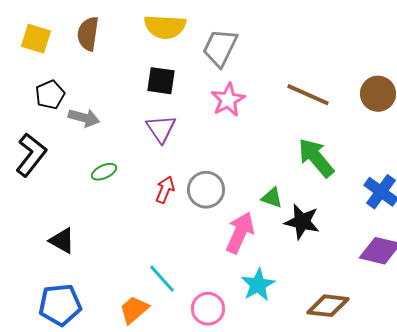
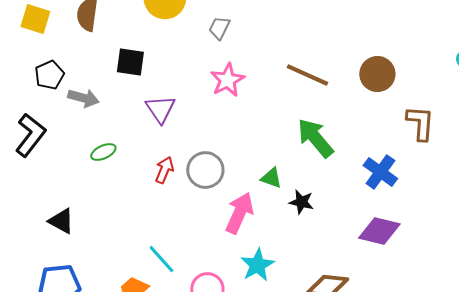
gray trapezoid: (220, 48) -> (219, 28), size x0.6
black square: (161, 81) -> (130, 62), moved
black star: (302, 222) -> (301, 202), size x0.7

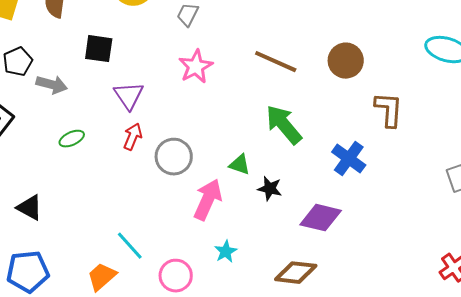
red arrow: (164, 170) -> (133, 137), moved
purple diamond: (379, 231) -> (321, 218), moved
cyan star: (257, 265) -> (226, 252), size x0.7

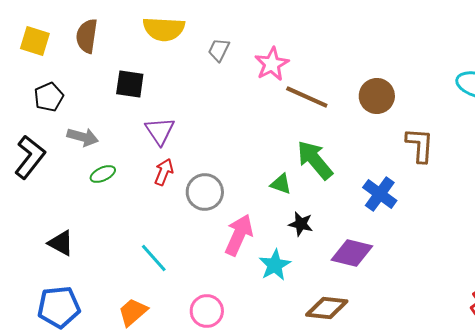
pink star: (196, 67) -> (272, 64), moved
gray arrow: (52, 85) -> (83, 137), moved
green triangle: (240, 165) -> (281, 184), moved
cyan line: (130, 246) -> (154, 258), moved
cyan star: (226, 252) -> (275, 265), moved, size x1.4

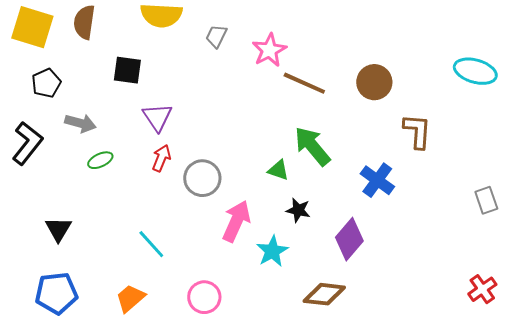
yellow square: (35, 41) -> (32, 27), size x1.4
black triangle: (61, 243) -> (58, 229), turned 32
purple diamond: (352, 253) -> (349, 239), turned -63

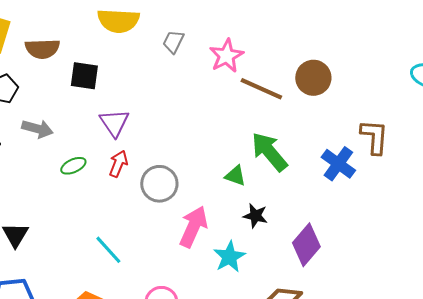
brown semicircle: (84, 22) -> (42, 49), moved, turned -100
brown circle: (374, 82) -> (313, 78), moved
green ellipse: (100, 160) -> (73, 166), moved
blue cross: (377, 180) -> (338, 164), moved

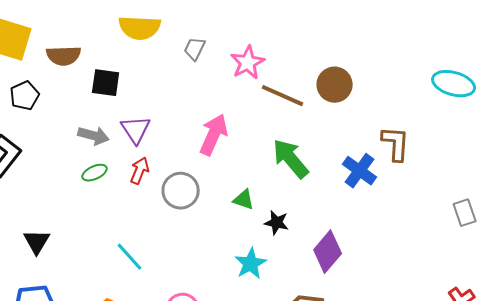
gray arrow: (37, 129) -> (94, 136), moved
green triangle: (235, 176) -> (244, 200), moved
pink arrow: (193, 227) -> (214, 135), moved

